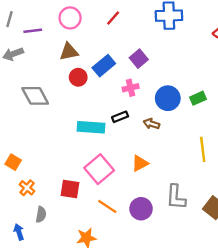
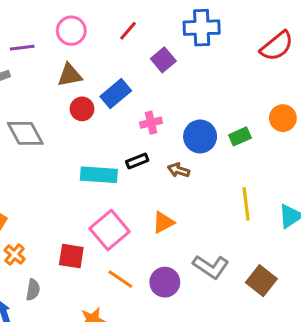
purple square: (139, 59) -> (163, 60), moved
gray L-shape: (176, 197) -> (211, 267), turned -60

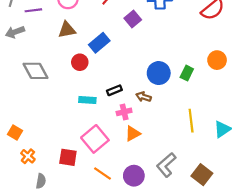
red circle: (82, 109) -> (80, 62), moved
pink cross: (151, 123) -> (124, 112), moved
green rectangle: (240, 136) -> (187, 73), turned -40
cyan rectangle: (99, 175) -> (87, 100), size x0.7
gray L-shape: (211, 267) -> (166, 165), turned 105

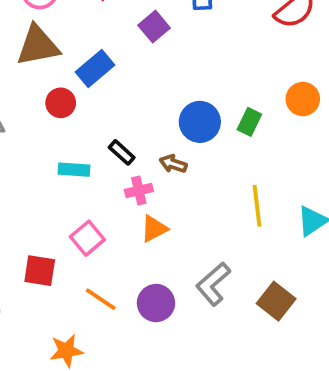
brown triangle: (67, 30) -> (38, 46), size x1.4
black rectangle: (114, 90) -> (122, 152), turned 64
pink square: (95, 139) -> (87, 238), size x0.7

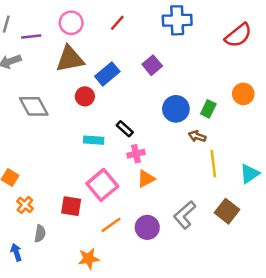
purple square: (154, 27) -> (152, 65), moved
brown arrow: (173, 164) -> (197, 136), moved
pink square: (87, 238) -> (102, 185), size x1.4
orange line: (101, 299) -> (111, 225), turned -70
brown square: (276, 301) -> (227, 211), moved

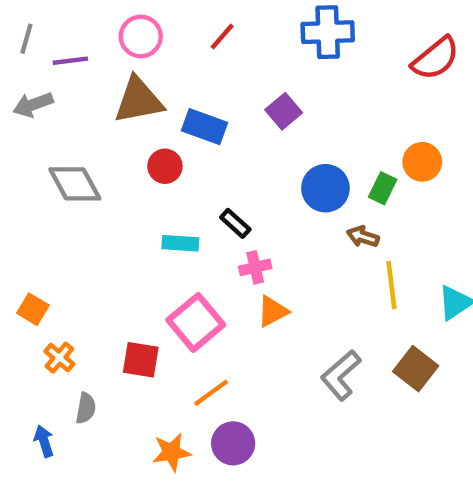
blue rectangle: (107, 74) -> (205, 127), turned 60
orange circle: (243, 94) -> (422, 162), moved
purple circle: (147, 227) -> (233, 443), moved

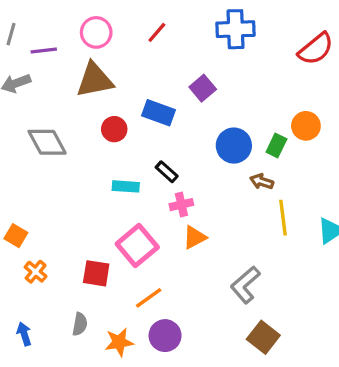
blue rectangle: (205, 127) -> (158, 113), moved
brown square: (416, 369) -> (263, 337), moved
gray semicircle: (86, 408) -> (80, 324), moved

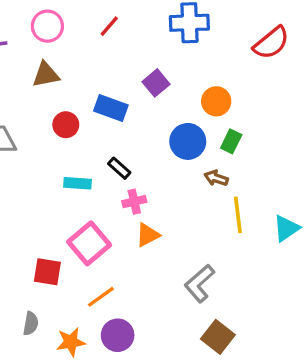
brown triangle: (95, 80) -> (46, 75), size x0.7
orange circle: (306, 126) -> (216, 101), moved

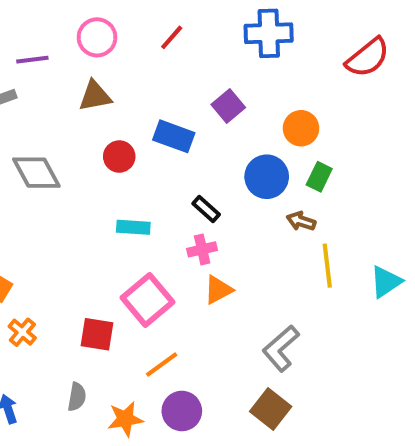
black rectangle: (119, 168) -> (206, 209), moved
brown square: (218, 337) -> (271, 409), moved

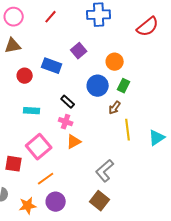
brown arrow: (301, 221) -> (115, 108), turned -72
pink cross: (202, 249) -> (66, 122), turned 32

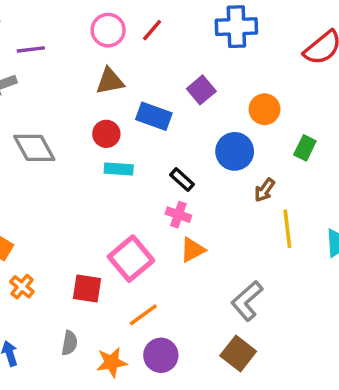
pink circle: (14, 17) -> (108, 30), moved
brown triangle: (13, 46) -> (110, 81), moved
green rectangle: (124, 86) -> (305, 148), moved
cyan rectangle: (32, 111) -> (119, 169), moved

